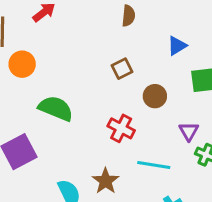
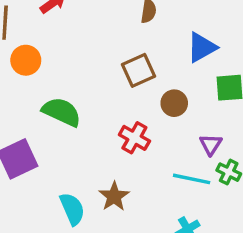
blue triangle: (177, 46) -> (202, 47), size x1.4
brown square: (122, 69) -> (138, 70), size x1.4
cyan line: (154, 165) -> (192, 179), moved

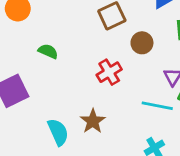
green semicircle: (62, 112) -> (48, 51), size x0.6
red cross: (134, 138) -> (109, 72), turned 30

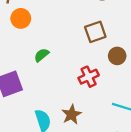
green semicircle: (48, 51) -> (41, 55), turned -70

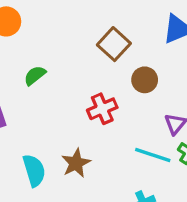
brown square: (95, 32) -> (114, 44), turned -30

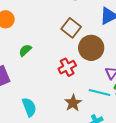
brown circle: (145, 80) -> (91, 48), size x1.6
brown star: (76, 163) -> (73, 103), moved

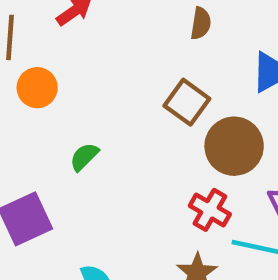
red cross: (67, 67) -> (210, 210), moved, turned -30

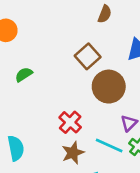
red cross: (210, 210) -> (70, 122), moved

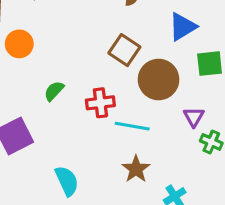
red cross: (70, 122) -> (100, 103), moved, turned -35
cyan line: (109, 146) -> (132, 126), moved

